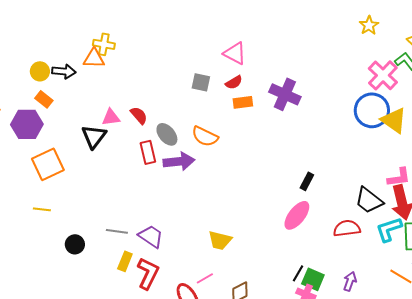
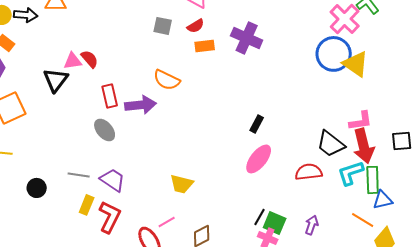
red semicircle: (139, 115) -> (90, 59), moved
gray ellipse: (167, 134) -> (105, 130), moved
black rectangle: (307, 181) -> (257, 124), moved

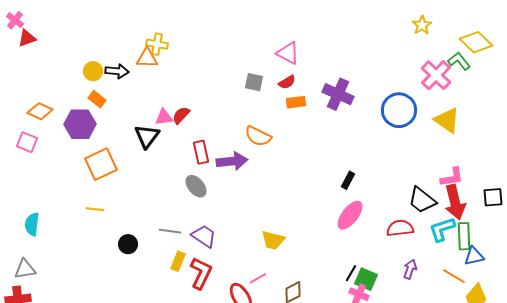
blue circle: (334, 54) -> (399, 110), moved
red semicircle: (90, 59) -> (181, 115), turned -96
purple arrow: (312, 225) -> (410, 269), moved

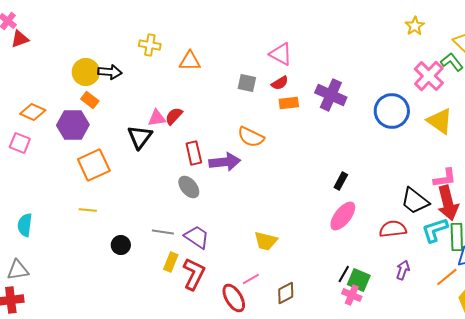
orange triangle: (147, 58) -> (190, 61), moved
yellow circle: (93, 71) -> (86, 72), size x1.4
orange line: (454, 276) -> (447, 277), turned -70

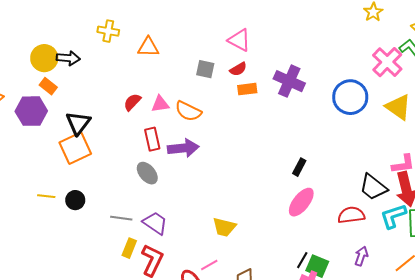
pink triangle: (157, 118) -> (160, 104), moved
black triangle: (140, 137) -> (78, 123), moved
orange semicircle: (251, 137) -> (188, 111), moved
orange square: (94, 165) -> (75, 148), moved
black circle: (121, 245) -> (75, 200), moved

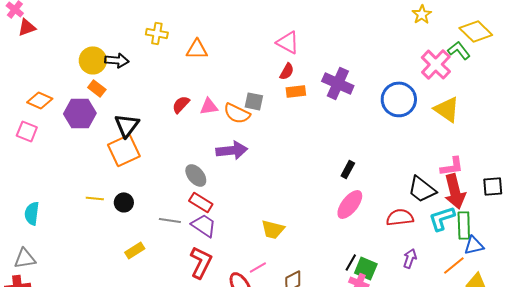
gray square: (205, 69) -> (254, 101), moved
red semicircle: (238, 69) -> (287, 71), turned -30
red rectangle: (152, 139) -> (201, 202), moved, turned -45
yellow rectangle: (129, 248) -> (135, 250), moved, turned 36

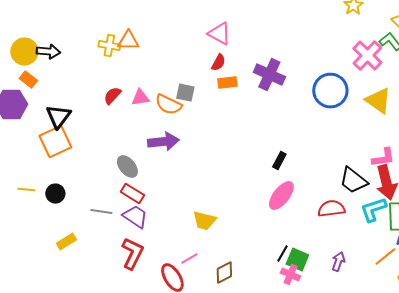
yellow cross: (157, 33) -> (109, 46), moved
purple arrow: (410, 258) -> (338, 262), moved

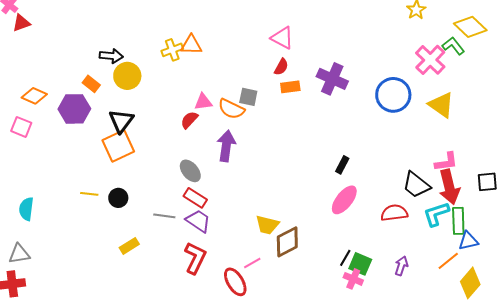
yellow cross: (109, 46) -> (172, 50), turned -30
yellow circle: (24, 52) -> (127, 76), moved
red semicircle: (112, 96) -> (189, 120), moved
purple arrow: (163, 142) -> (226, 146), turned -76
brown diamond: (224, 273) -> (287, 242), moved, size x1.4

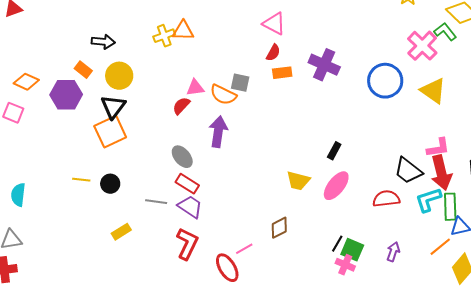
yellow circle: (127, 76) -> (119, 76), moved
yellow trapezoid: (267, 225) -> (298, 181), moved
brown diamond: (287, 242) -> (279, 228), size x0.7

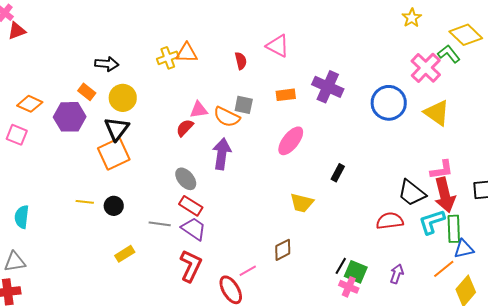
red semicircle: (273, 53) -> (241, 61), moved, turned -42
pink ellipse: (336, 186) -> (291, 141), moved

